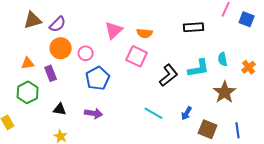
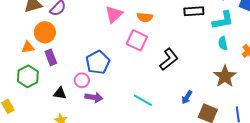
orange circle: (61, 48) -> (45, 32), moved
pink circle: (86, 53) -> (82, 80), moved
cyan L-shape: (199, 68) -> (223, 20), moved
cyan line: (154, 113) -> (143, 100), moved

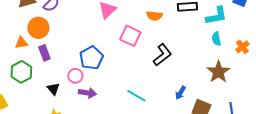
orange semicircle: (145, 17) -> (154, 16), moved
black triangle: (60, 93) -> (53, 89), turned 40

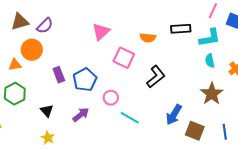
purple rectangle: (44, 53) -> (59, 75), moved
pink circle: (75, 76) -> (111, 98), moved
purple arrow: (87, 93) -> (81, 115), turned -48
blue arrow: (180, 93) -> (174, 115), size x1.5

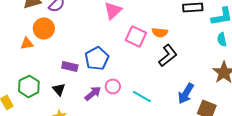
orange semicircle: (148, 38) -> (160, 32), moved
purple rectangle: (59, 75) -> (70, 66), moved, turned -56
green hexagon: (15, 94) -> (29, 86), moved
pink circle: (111, 98) -> (113, 86), moved

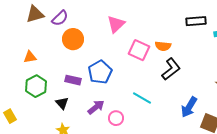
orange circle: (44, 28) -> (73, 39), moved
green hexagon: (29, 86) -> (36, 86), moved
pink circle: (113, 86) -> (116, 118), moved
cyan line: (142, 96) -> (142, 98), moved

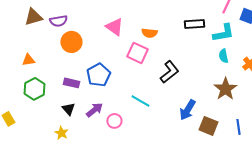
purple semicircle: (60, 18) -> (58, 21), turned 36
pink triangle: (116, 24) -> (114, 27), turned -42
orange semicircle: (163, 46) -> (149, 33), moved
black triangle: (62, 103) -> (68, 109), moved

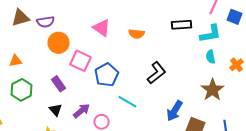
pink square: (137, 53) -> (81, 61), moved
blue pentagon: (98, 75) -> (107, 75), moved
purple rectangle: (71, 83) -> (59, 84), turned 42

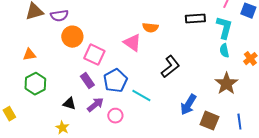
pink triangle: (102, 28) -> (132, 43), moved
cyan L-shape: (211, 34) -> (224, 28), turned -65
blue pentagon: (107, 75) -> (115, 81), moved
purple rectangle: (59, 84) -> (87, 81), moved
black triangle: (56, 110) -> (69, 104), turned -32

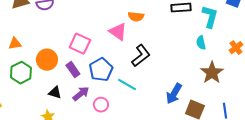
orange circle: (72, 37) -> (47, 60), moved
cyan semicircle: (224, 51) -> (201, 43), moved
black L-shape: (170, 67) -> (141, 56), moved

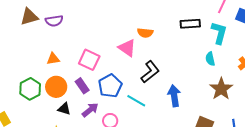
orange triangle: (15, 44) -> (53, 59), moved
orange circle: (47, 60) -> (56, 87), moved
blue arrow: (174, 94) -> (174, 96), moved, turned 140

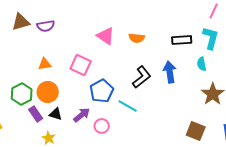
black rectangle: (190, 24) -> (182, 40), moved
pink triangle: (127, 48) -> (106, 36), moved
purple rectangle: (82, 86) -> (36, 114), moved
blue arrow: (174, 96) -> (170, 72), moved

